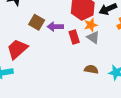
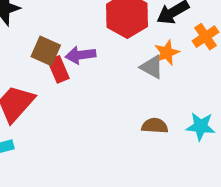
orange star: (91, 25) -> (167, 53), moved
red rectangle: (74, 37) -> (58, 69), moved

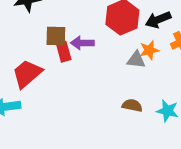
brown square: (46, 51) -> (56, 36), turned -30
gray triangle: (152, 67) -> (136, 60), turned -30

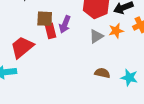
purple arrow: (82, 43) -> (65, 24), turned -70
gray triangle: (136, 60) -> (96, 36), moved, turned -40

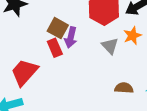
brown square: (45, 19) -> (58, 28), moved, turned 35
gray triangle: (96, 36) -> (110, 46), turned -32

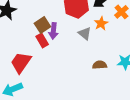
brown square: (58, 28) -> (42, 25), turned 35

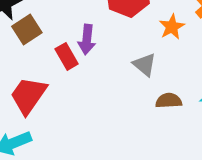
brown square: (42, 25) -> (27, 29), moved
gray triangle: (85, 34) -> (145, 65), moved

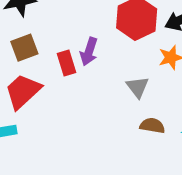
brown square: (27, 29) -> (24, 48), moved

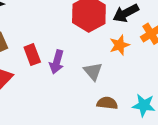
purple arrow: (89, 52) -> (57, 62), moved

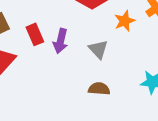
brown semicircle: (107, 103) -> (99, 89), moved

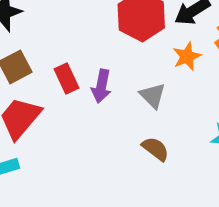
brown semicircle: (99, 89) -> (155, 149), turned 35

